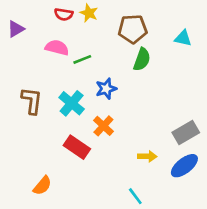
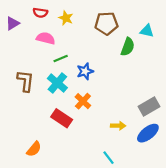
yellow star: (89, 13) -> (66, 18), moved
red semicircle: (64, 14) -> (40, 13), moved
green line: (82, 59) -> (61, 59), moved
green semicircle: (142, 59) -> (128, 47), moved

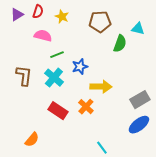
red semicircle: (40, 13) -> (38, 12), turned -80
purple triangle: (13, 23) -> (17, 15), moved
orange cross: (83, 101) -> (86, 107), moved
yellow arrow: (118, 126) -> (101, 87), moved, size x1.5

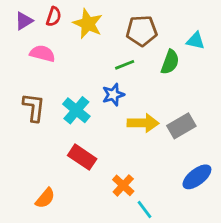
yellow star: (62, 17) -> (88, 24), size x1.5
pink semicircle: (43, 36) -> (42, 53), moved
green line: (57, 55) -> (125, 65), moved
gray rectangle: (140, 100) -> (181, 126), moved
orange cross: (86, 107) -> (123, 185), moved

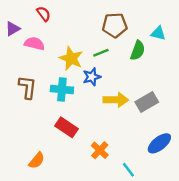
red semicircle: (54, 17) -> (44, 14), turned -56
purple triangle: (24, 21) -> (13, 29), moved
yellow star: (88, 24) -> (71, 58), moved
cyan cross: (76, 110) -> (62, 89), turned -35
cyan line: (144, 210) -> (128, 170), moved

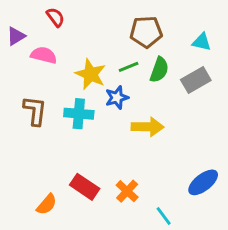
green semicircle: (138, 50) -> (159, 70), moved
gray rectangle: (147, 102) -> (196, 80), moved
red rectangle: (67, 127) -> (85, 187), moved

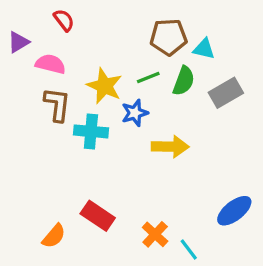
cyan triangle: (202, 42) -> (204, 49), moved
brown L-shape: (35, 111) -> (57, 104), moved
orange cross: (127, 191) -> (155, 234), moved

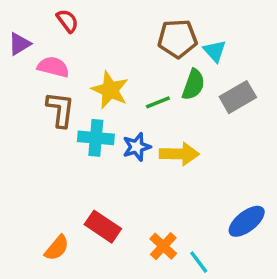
cyan triangle: (204, 49) -> (215, 51), turned 35
green line: (148, 78) -> (158, 102), moved
blue star: (135, 113) -> (137, 147), moved

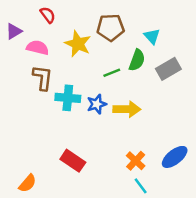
brown pentagon: (177, 39) -> (111, 27), moved
yellow star: (110, 90) -> (78, 44), moved
orange cross: (163, 246) -> (136, 161), moved
orange semicircle: (57, 248) -> (28, 183), moved

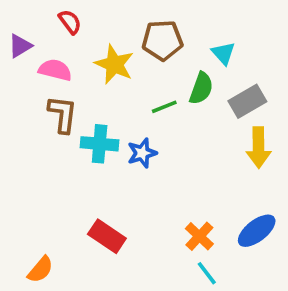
yellow arrow: (127, 109) -> (259, 148), moved, turned 88

